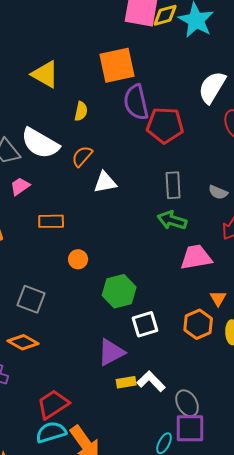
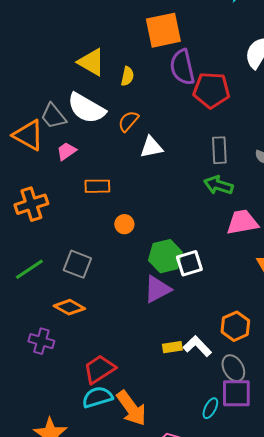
yellow triangle: (45, 74) -> (91, 62), moved
white square: (145, 324) -> (189, 263), moved
orange hexagon: (198, 324) -> (235, 326), moved
purple triangle: (111, 352) -> (157, 289), moved

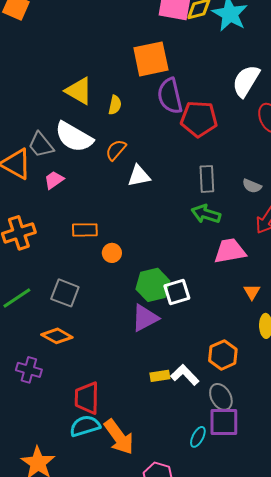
orange rectangle: (97, 186) -> (85, 230), moved
red trapezoid: (99, 369) -> (87, 398), turned -56

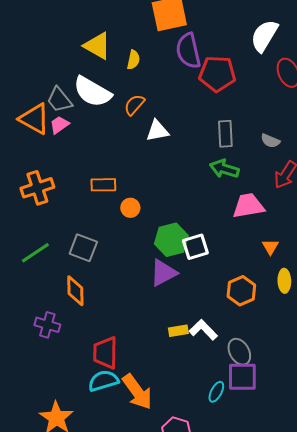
pink trapezoid: (54, 180) -> (59, 125), moved
orange diamond: (57, 336) -> (75, 291), turned 60
orange hexagon: (223, 355) -> (241, 291), moved

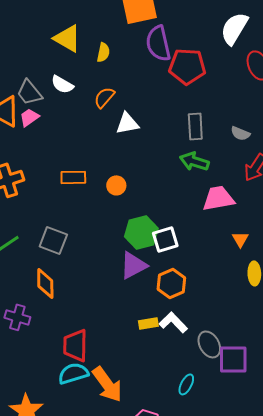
white semicircle: (92, 92) -> (62, 84), size x0.6
orange circle: (130, 208) -> (116, 185), moved
orange hexagon: (241, 291) -> (171, 283), moved
purple square: (242, 377) -> (233, 359), moved

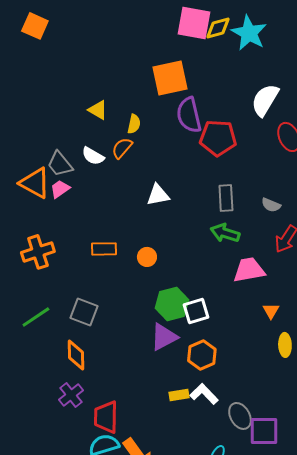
yellow triangle: (67, 38) -> (98, 110), size x0.7
orange semicircle: (104, 97) -> (122, 148), moved
purple cross: (17, 317) -> (71, 395), moved, turned 35

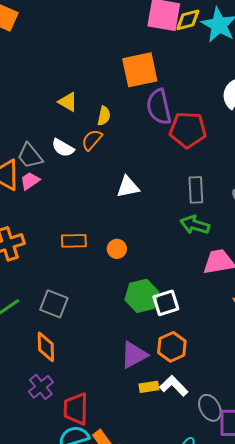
purple triangle: (164, 337) -> (134, 355), moved

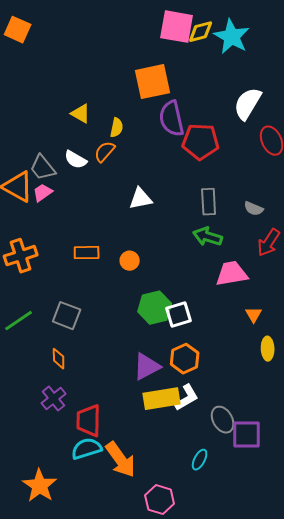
orange diamond: (46, 347) -> (59, 359), size x0.7
white L-shape: (174, 386) -> (187, 398), turned 104
yellow rectangle: (149, 387) -> (162, 399), size x1.8

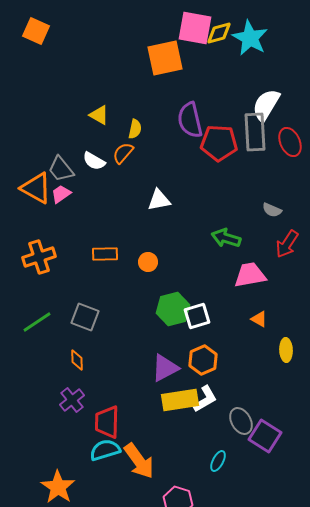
orange square: (153, 82) -> (165, 58), moved
gray rectangle: (209, 202) -> (255, 132), moved, size x1.4
orange triangle: (254, 315) -> (259, 319), moved, turned -30
purple square: (247, 435) -> (265, 436), turned 32

